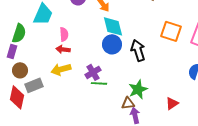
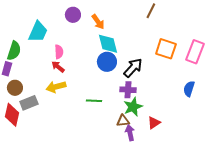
red arrow: (63, 49) -> (58, 67), turned 32
black arrow: (138, 50) -> (133, 68), turned 60
purple cross: (93, 72) -> (128, 90), moved, turned 35
red triangle: (172, 103) -> (154, 123), moved

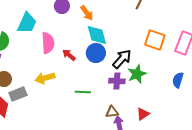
pink semicircle: (59, 52) -> (48, 43), size x1.5
red arrow: (58, 67) -> (69, 55), moved
green star: (133, 107) -> (137, 74), moved

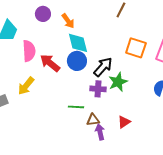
red arrow: (69, 55) -> (50, 63), size x1.5
yellow arrow: (45, 78) -> (26, 86), turned -36
green line: (83, 92) -> (76, 107), moved

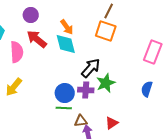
orange arrow: (68, 21) -> (67, 27), moved
orange square: (136, 48) -> (106, 31), moved
blue circle: (77, 61) -> (65, 93), moved
red arrow: (50, 63) -> (37, 39), moved

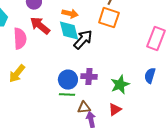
orange arrow: (67, 27) -> (70, 14), turned -42
black arrow: (91, 68) -> (83, 40), moved
green star: (106, 83) -> (120, 85), moved

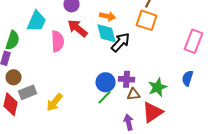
yellow arrow: (17, 74) -> (55, 102), moved
green line: (67, 95) -> (105, 97), turned -49
brown triangle: (84, 108) -> (134, 94), moved
red triangle: (115, 110) -> (153, 112), size x1.6

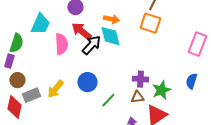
black arrow: (121, 42) -> (91, 45), moved
purple cross: (127, 79) -> (140, 79), moved
blue circle: (106, 82) -> (87, 82), moved
yellow arrow: (55, 102) -> (55, 89), moved

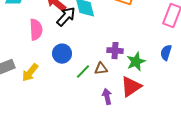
pink semicircle: (61, 44) -> (36, 30), moved
yellow arrow: (55, 89) -> (30, 73), moved
brown triangle: (137, 97) -> (101, 69), moved

